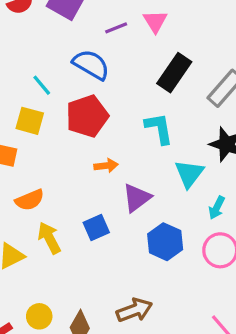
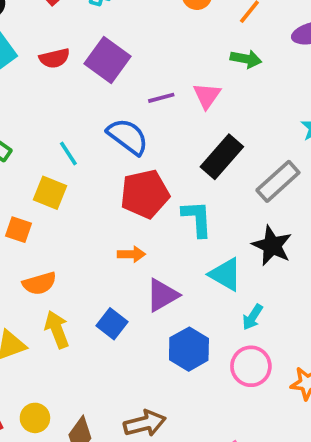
red pentagon: (87, 116) -> (145, 194), moved
cyan triangle: (189, 174) -> (226, 274), turned -44
blue square: (96, 228) -> (112, 324), turned -35

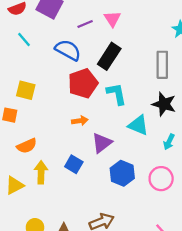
cyan line: (68, 154) -> (24, 39), moved
black rectangle: (222, 157) -> (109, 56), moved
gray rectangle: (278, 181) -> (162, 65), turned -40
cyan arrow: (253, 317) -> (169, 142), moved
yellow arrow: (57, 330) -> (41, 172), turned 30

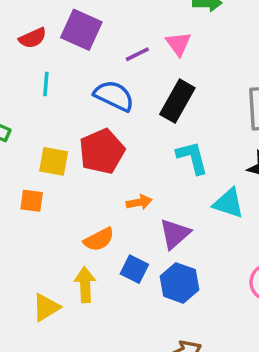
cyan line: (24, 39) -> (46, 84), turned 49
red pentagon: (83, 83) -> (102, 151), moved
orange semicircle: (27, 146) -> (99, 239), moved
blue hexagon: (122, 173) -> (180, 283), moved

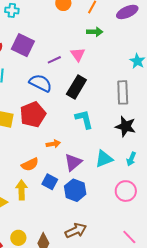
cyan triangle: (229, 203) -> (104, 159), moved, turned -42

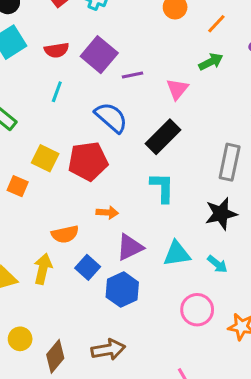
green arrow: (95, 32) -> (211, 62), turned -42
purple line: (54, 60) -> (132, 75), moved
black star: (126, 126) -> (221, 214), turned 30
cyan arrow: (131, 159) -> (217, 264), turned -88

